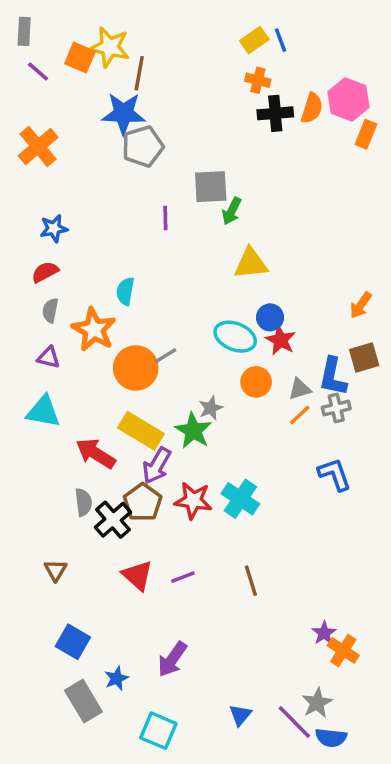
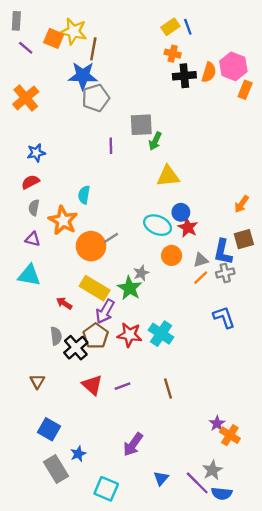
red arrow: (96, 453) -> (64, 303), size x0.6
purple arrow: (172, 659) -> (133, 444), moved

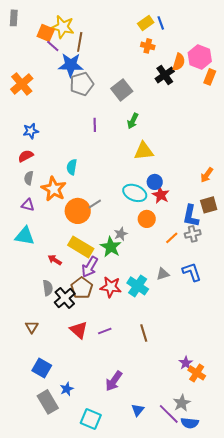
purple line: (26, 48) -> (53, 46), moved
black cross: (184, 76) -> (165, 75), moved, turned -30
gray square: (141, 125) -> (122, 90), moved, turned -35
gray triangle: (201, 260) -> (163, 274), moved

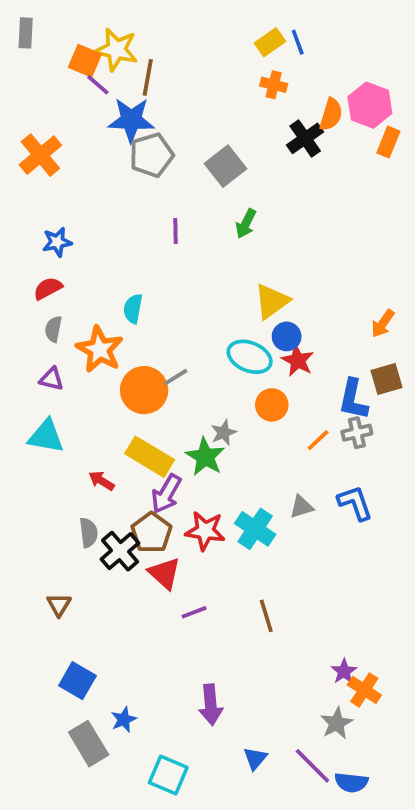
yellow triangle: (144, 151) -> (272, 301), moved, turned -30
red triangle: (79, 330) -> (164, 573), moved
purple arrow: (114, 381) -> (211, 705), turned -40
gray star: (182, 403) -> (337, 723), moved

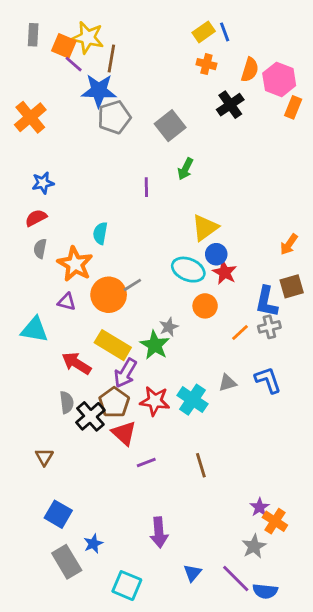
gray rectangle: (26, 33) -> (33, 35), moved
orange semicircle: (331, 114) -> (250, 70), moved
purple line: (176, 231) -> (146, 187), moved
purple triangle: (52, 379) -> (67, 302), moved
red arrow: (102, 481) -> (76, 363), size x1.5

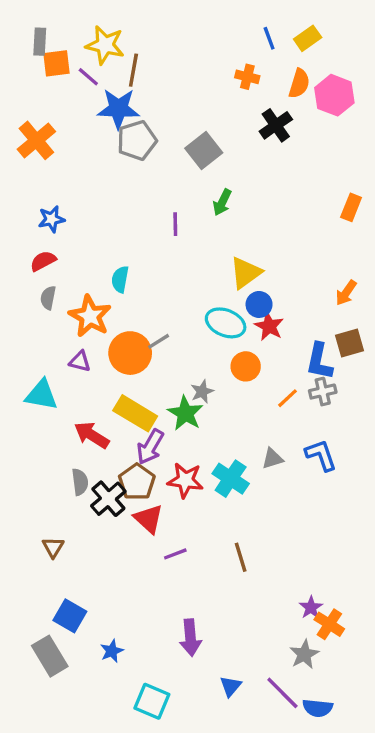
yellow rectangle: (204, 32) -> (308, 38), moved
orange square: (64, 46) -> (56, 63), moved, turned -30
orange rectangle: (293, 107) -> (351, 207), moved
gray rectangle: (67, 562) -> (50, 656), moved

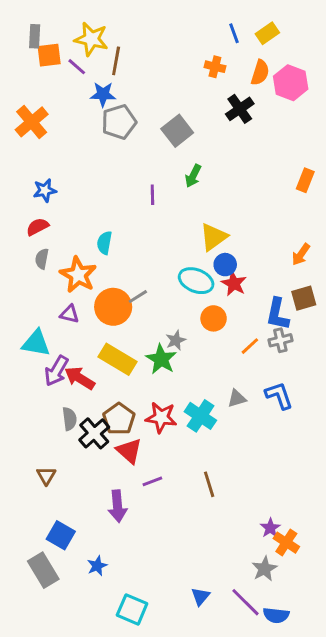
blue star: (118, 109) -> (103, 94), size x0.7
purple arrow: (150, 447) -> (56, 371), moved
purple arrow: (190, 638) -> (117, 506), moved

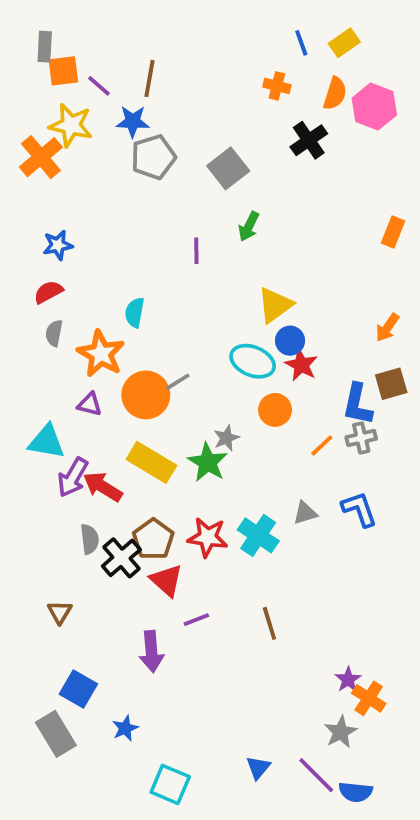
yellow star: (91, 39) -> (71, 125), moved

